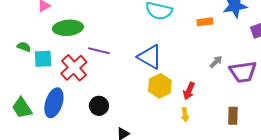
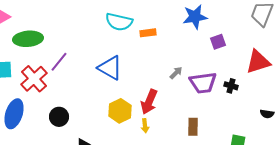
orange rectangle: (205, 22) -> (148, 33), moved
purple line: (99, 51) -> (59, 62), turned -65
yellow hexagon: (160, 86) -> (120, 111), moved
red arrow: (189, 91) -> (149, 102), size x1.4

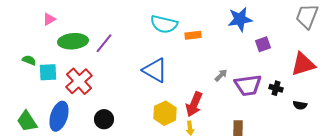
purple line: (59, 62) -> (104, 43), moved
black semicircle: (267, 114) -> (300, 105), moved

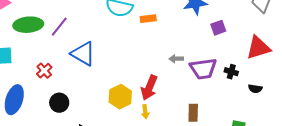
blue triangle: (155, 70) -> (83, 54), moved
gray arrow: (221, 75) -> (176, 59), turned -136
red cross: (79, 81) -> (44, 71), moved, size x0.6

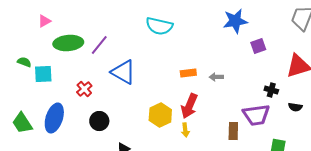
orange rectangle: (148, 19) -> (188, 73), moved
purple trapezoid: (203, 69) -> (256, 115), moved

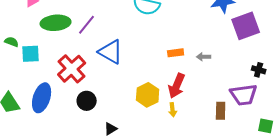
purple square: (258, 46) -> (246, 26), size x1.8
red cross: (84, 89) -> (72, 69), size x1.8

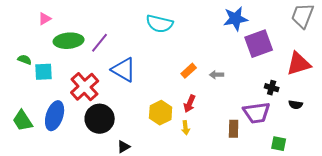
orange rectangle: (176, 53) -> (189, 71), turned -35
red arrow: (177, 86) -> (190, 104), size x0.7
black circle: (87, 101) -> (100, 119), size x1.5

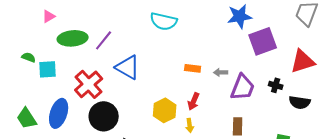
orange rectangle: (189, 71) -> (193, 68), turned 49
black semicircle: (296, 105) -> (300, 102), size x1.5
purple trapezoid: (257, 113) -> (243, 87), moved, turned -60

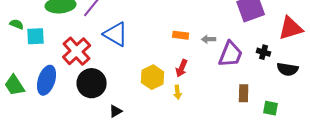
brown rectangle: (238, 126) -> (244, 93), moved

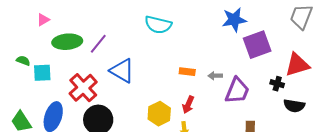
black cross: (264, 52) -> (277, 84), moved

